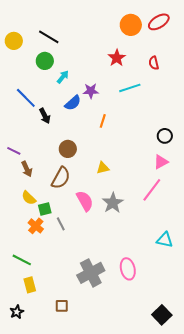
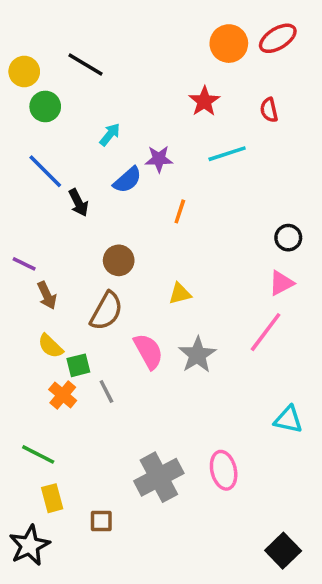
green circle: (45, 61) -> (45, 106), moved
brown square: (62, 306) -> (101, 521), moved
black star: (17, 312) -> (29, 545), size x1.6

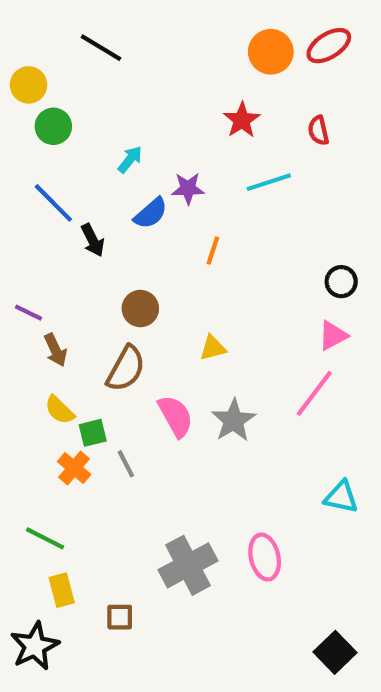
black line: (85, 65) -> (101, 48), moved

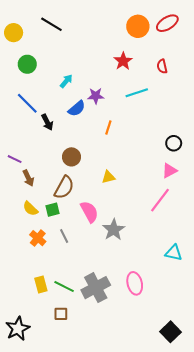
yellow circle: (29, 85) -> (14, 33), moved
gray star: (234, 420) -> (114, 230), moved
green square: (93, 433) -> (53, 210), moved
green line: (45, 538) -> (64, 287), moved
yellow rectangle: (62, 590) -> (41, 284), moved

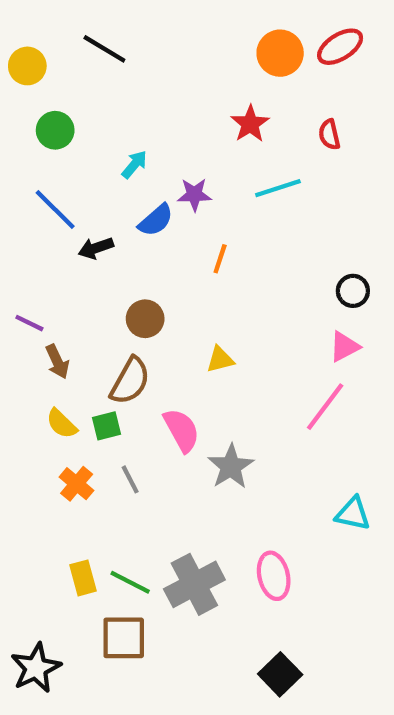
black arrow: (47, 122) -> (96, 248), turned 98
brown square: (61, 314) -> (124, 638), size x1.6
black square: (171, 332) -> (280, 674), moved

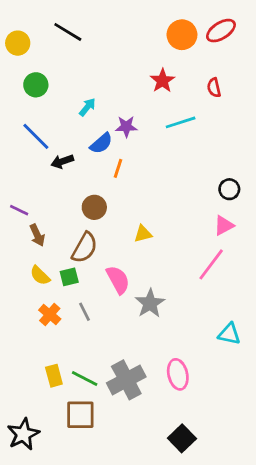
orange line: (220, 259) -> (118, 168), moved

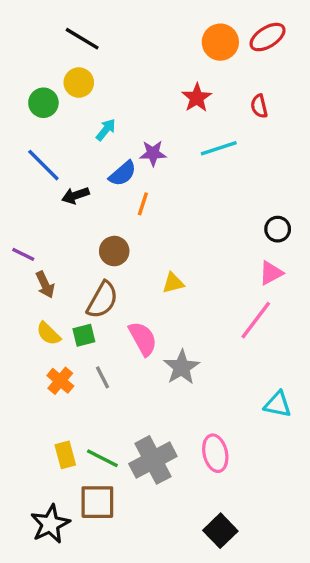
yellow circle: (18, 43) -> (79, 83), moved
black star: (23, 434) -> (50, 524), moved

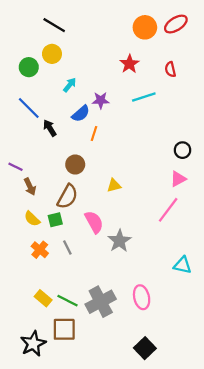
black arrow: (75, 195) -> (50, 128), turned 77
yellow rectangle: (65, 455) -> (43, 298), turned -35

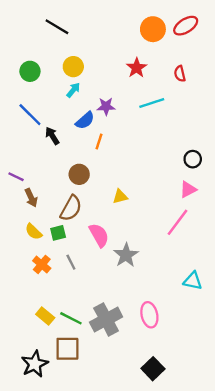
yellow circle: (52, 54) -> (73, 67), moved

